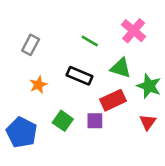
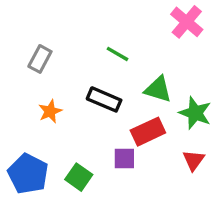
pink cross: (134, 31) -> (187, 22), moved
green square: (63, 121) -> (79, 177), moved

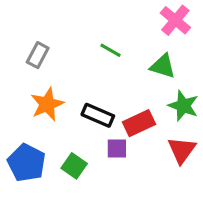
green triangle: (158, 89) -> (163, 66), moved
black rectangle: (104, 99) -> (98, 115), moved
orange star: (50, 111) -> (47, 104), size x1.5
red triangle: (193, 160) -> (182, 150), size x1.4

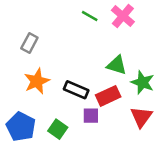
pink cross: (175, 20) -> (123, 16), moved
green line: (110, 50) -> (90, 16), moved
green triangle: (163, 66) -> (117, 65), moved

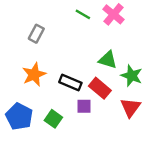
gray rectangle: (29, 43) -> (36, 34), moved
red rectangle: (108, 96) -> (100, 88), turned 65

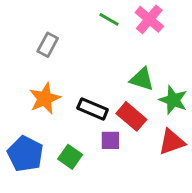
red triangle: (131, 107) -> (172, 142), turned 35

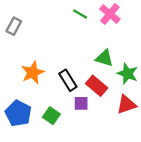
gray rectangle: (48, 45) -> (14, 26), moved
black rectangle: (93, 109) -> (68, 80), turned 35

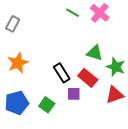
orange star: (33, 73) -> (18, 63), moved
blue pentagon: (18, 113) -> (17, 103), turned 30

